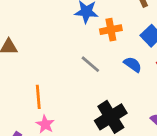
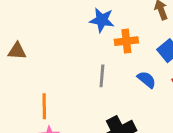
gray line: (90, 64) -> (102, 76), turned 50

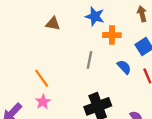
brown triangle: (17, 51) -> (53, 24), moved
orange line: (44, 106) -> (42, 78), turned -42

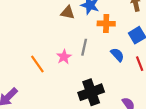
brown triangle: (53, 24) -> (68, 12), moved
pink star: (43, 102) -> (64, 57), moved

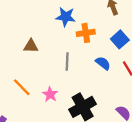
brown triangle: (68, 12) -> (31, 46), moved
pink star: (64, 57) -> (50, 94), moved

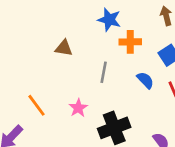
orange line: (22, 87) -> (36, 105), moved

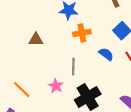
orange cross: (130, 42) -> (82, 33), moved
gray line: (104, 72) -> (73, 67), moved

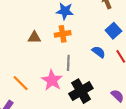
orange cross: (82, 33) -> (63, 34), moved
pink star: (56, 86) -> (52, 80), size x1.5

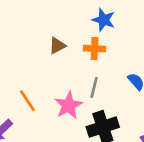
brown triangle: (34, 37) -> (57, 46), turned -40

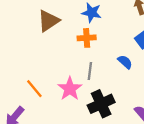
brown triangle: (57, 46) -> (48, 21), moved, size x1.5

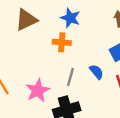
gray line: (90, 71) -> (70, 77), moved

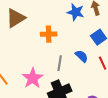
blue star: (70, 18) -> (76, 12), moved

